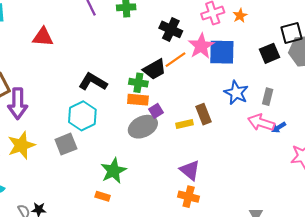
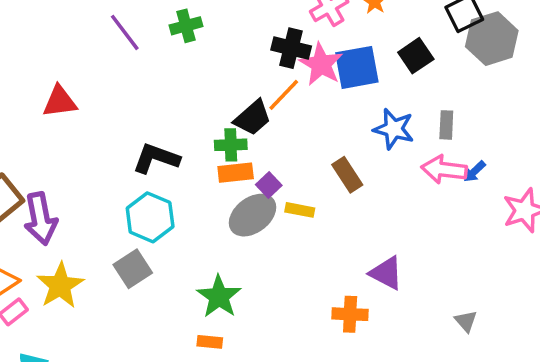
black cross: (171, 29) -> (291, 48), moved
black square: (269, 53) -> (416, 56), moved
yellow rectangle: (185, 124) -> (300, 210), moved, turned 35
purple triangle: (190, 170) -> (386, 273), moved

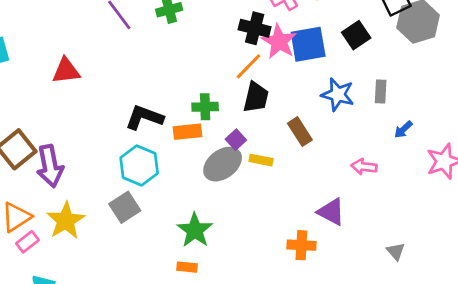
black trapezoid: (253, 118) -> (256, 97), moved, turned -36
pink arrow: (444, 169) -> (364, 167), moved, size x0.7
orange rectangle: (236, 173) -> (188, 132), moved

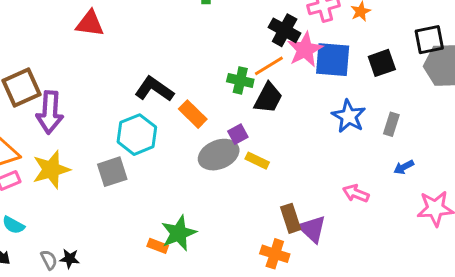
green cross: (205, 107) -> (240, 80), moved
orange rectangle: (188, 132) -> (193, 114), turned 36
brown rectangle: (300, 132) -> (291, 218), moved
green star: (195, 230) -> (179, 233), moved

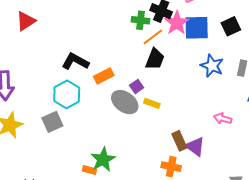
red triangle: (90, 24) -> (26, 21), turned -35
green cross: (240, 80) -> (141, 20), moved
orange rectangle: (193, 114) -> (104, 76), turned -66
gray ellipse: (219, 155) -> (125, 102), turned 64

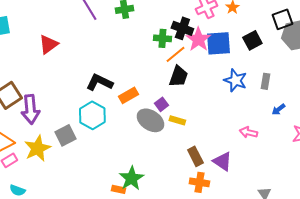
gray square: (52, 122) -> (65, 135), moved
brown rectangle: (179, 141) -> (195, 156), moved

